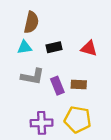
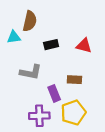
cyan triangle: (25, 47) -> (14, 37), moved
purple rectangle: (57, 86) -> (54, 93), moved
yellow pentagon: (78, 119) -> (73, 113), turned -30

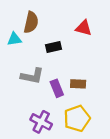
red triangle: (84, 46) -> (84, 28), moved
purple rectangle: (54, 93) -> (57, 88), moved
purple cross: (39, 116) -> (41, 122), turned 30

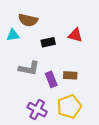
brown semicircle: (31, 22) -> (28, 20), turned 90
red triangle: (84, 28) -> (75, 35), moved

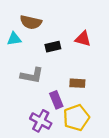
purple rectangle: (51, 79) -> (56, 100), moved

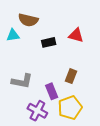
gray L-shape: (32, 75) -> (22, 81), moved
brown rectangle: (77, 83) -> (71, 76), turned -72

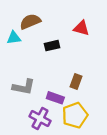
brown semicircle: (28, 20) -> (30, 22), turned 144
red triangle: (76, 35) -> (81, 28), moved
purple rectangle: (52, 91) -> (55, 98), turned -49

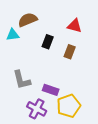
black rectangle: (52, 46) -> (48, 42), turned -56
brown rectangle: (76, 81) -> (70, 52), moved
gray L-shape: (24, 87) -> (22, 80), turned 65

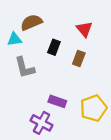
red triangle: (75, 26) -> (84, 29), turned 35
gray L-shape: (22, 80) -> (25, 68), moved
yellow pentagon: (69, 106) -> (93, 108), moved

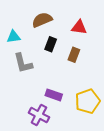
brown semicircle: (31, 22) -> (42, 20), moved
red triangle: (84, 29) -> (79, 27), turned -42

